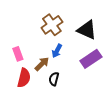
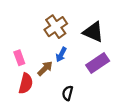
black semicircle: (54, 79) -> (68, 93), moved

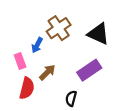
blue arrow: (61, 55) -> (37, 45), moved
purple rectangle: (98, 63) -> (89, 70), moved

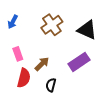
blue arrow: (37, 45) -> (13, 22), moved
black semicircle: (71, 98) -> (51, 85), moved

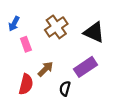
pink rectangle: (18, 54) -> (26, 44), moved
black semicircle: (51, 85) -> (65, 89), moved

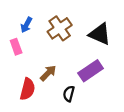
blue arrow: (14, 24) -> (26, 25), moved
pink rectangle: (26, 44) -> (16, 47), moved

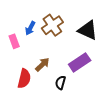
blue arrow: (26, 25) -> (30, 28), moved

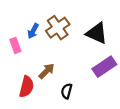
purple rectangle: (80, 62) -> (104, 67), moved

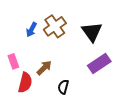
black triangle: (97, 33) -> (92, 32), turned 30
pink rectangle: (15, 45) -> (13, 61), moved

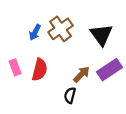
brown arrow: (44, 68) -> (82, 74), moved
red semicircle: (25, 83) -> (40, 70), moved

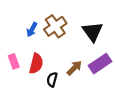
black semicircle: (70, 95) -> (52, 80), moved

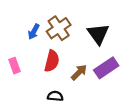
red semicircle: (36, 64) -> (52, 61), moved
black semicircle: (52, 80) -> (55, 96), moved, turned 80

